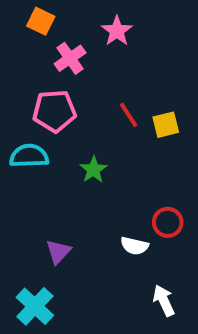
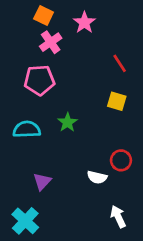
orange square: (41, 21) -> (44, 15), moved
red line: (129, 115) -> (120, 63), moved
yellow square: (166, 125) -> (117, 101), moved, turned 30
cyan semicircle: (29, 156) -> (27, 129), moved

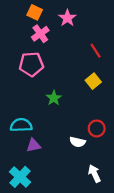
yellow square: (117, 101) -> (93, 81), turned 35
cyan semicircle: (27, 129) -> (21, 125), moved
purple triangle: (42, 181) -> (34, 145), turned 35

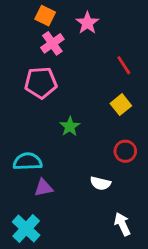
red circle: (97, 128) -> (125, 151), moved

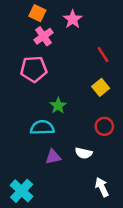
cyan semicircle: (28, 161) -> (42, 128), moved
purple triangle: (44, 188) -> (53, 157), moved

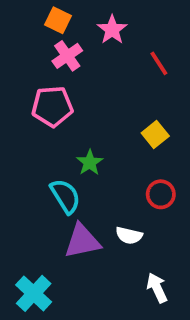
red line: (103, 55) -> (159, 63), moved
cyan semicircle: (42, 128) -> (65, 196), turned 60
purple triangle: (53, 157) -> (82, 241), size x1.5

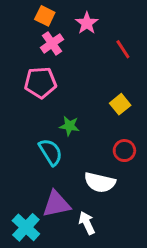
green star: (90, 163) -> (69, 126), turned -30
white semicircle: (129, 235) -> (100, 182), size x1.5
purple triangle: (82, 241) -> (56, 204), moved
white arrow: (157, 288) -> (87, 223), moved

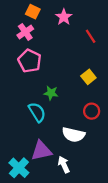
pink cross: (52, 43) -> (25, 32), moved
pink pentagon: (40, 83) -> (30, 61), turned 30

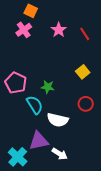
pink star: (64, 17) -> (59, 30), moved
pink pentagon: (30, 61) -> (16, 83), moved
white semicircle: (73, 135) -> (58, 120), moved
white arrow: (64, 165) -> (60, 154), turned 147

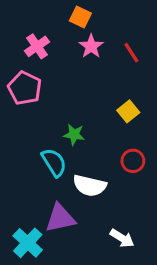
orange square: (31, 11) -> (80, 17), moved
pink pentagon: (16, 83) -> (25, 88), moved
white arrow: (60, 154) -> (122, 238), moved

